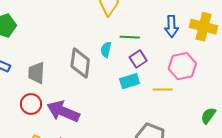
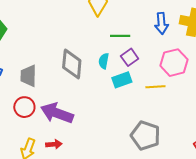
cyan semicircle: (106, 50) -> (104, 61), moved

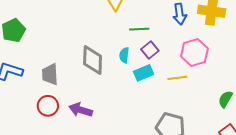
purple arrow: (57, 113) -> (81, 110), size x0.7

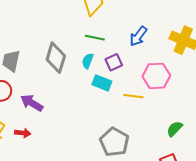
blue arrow: (180, 14) -> (138, 36), moved, turned 30
green line: (139, 29) -> (95, 38), moved
cyan rectangle: (144, 73) -> (102, 83), turned 30

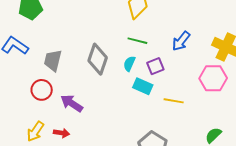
pink hexagon: (156, 76) -> (213, 78), moved

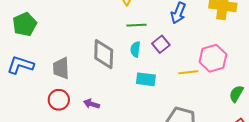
pink hexagon: (213, 78) -> (213, 58), moved
cyan rectangle: (143, 86) -> (146, 79), moved
purple arrow: (72, 103) -> (91, 104), size x0.7

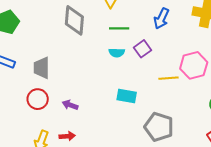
cyan semicircle: (135, 49) -> (117, 53), turned -98
gray diamond: (104, 54) -> (74, 20), moved
cyan rectangle: (146, 79) -> (127, 96), moved

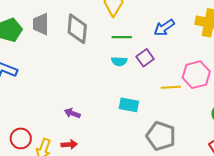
blue arrow: (161, 18) -> (164, 28), turned 30
gray trapezoid: (42, 68) -> (41, 24), moved
red circle: (38, 99) -> (21, 138), moved

